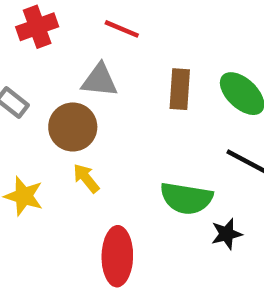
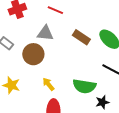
brown rectangle: (180, 89) -> (81, 37), turned -60
yellow arrow: (86, 178) -> (48, 84), moved

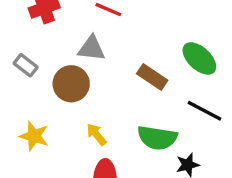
brown rectangle: (81, 37) -> (152, 77), moved

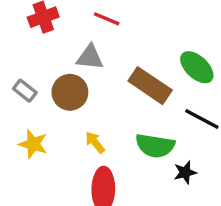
gray rectangle: (26, 65) -> (25, 91), moved
brown rectangle: (152, 77) -> (150, 86), size x1.4

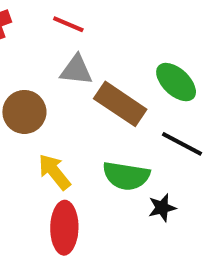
gray triangle: (90, 57) -> (76, 70), moved
yellow arrow: (95, 142) -> (54, 172), size x1.4

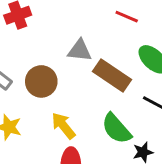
red line: (68, 24) -> (127, 17), moved
green semicircle: (126, 176) -> (116, 129), turned 40

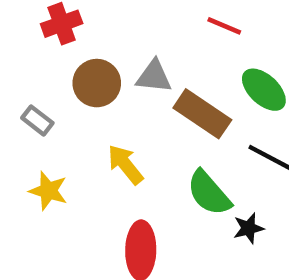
brown circle: (41, 81) -> (97, 83), moved
yellow arrow: (63, 126) -> (125, 164), moved

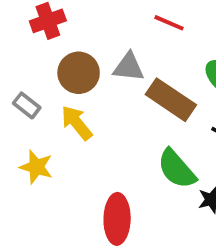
red line: (224, 26) -> (169, 23), moved
yellow arrow: (125, 164) -> (77, 123), moved

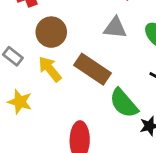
gray triangle: (129, 67) -> (115, 28), moved
brown rectangle: (171, 100) -> (92, 69), moved

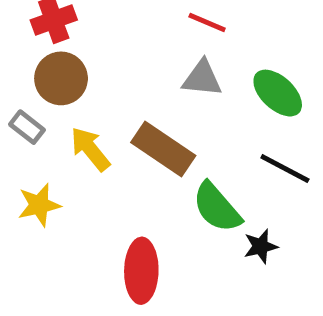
brown circle: (51, 32) -> (61, 78), moved
yellow star: (20, 102) -> (39, 205), turned -30

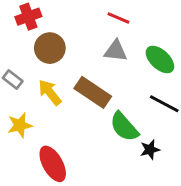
brown circle: (61, 78) -> (50, 48), moved
red ellipse: (141, 271) -> (53, 164), moved, turned -30

